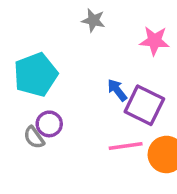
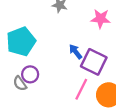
pink line: (126, 146) -> (81, 89), turned -55

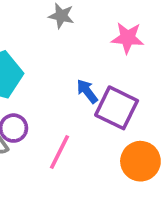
pink line: (81, 89) -> (60, 152), moved

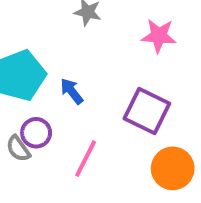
blue arrow: (87, 91) -> (72, 91), moved

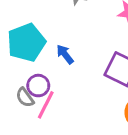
pink line: (86, 159) -> (46, 105), moved

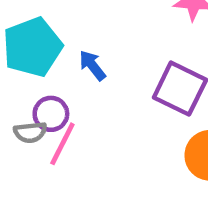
gray semicircle: (25, 97) -> (30, 132), turned -60

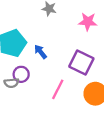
pink line: (62, 144) -> (58, 89), moved

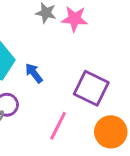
pink star: (88, 22) -> (75, 19), moved

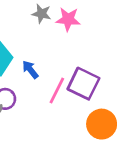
pink line: (58, 126) -> (57, 91), moved

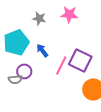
gray star: (42, 14) -> (39, 18), moved

